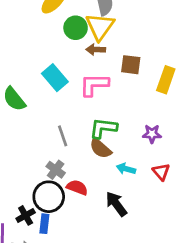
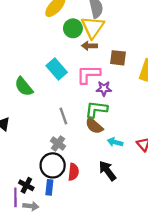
purple star: (152, 134) -> (104, 89), moved
red semicircle: (77, 187) -> (73, 172), moved, turned 77
black cross: (26, 215) -> (26, 185), moved, turned -32

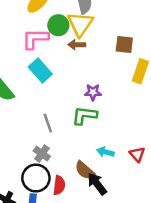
brown square: (118, 58) -> (124, 44), moved
pink L-shape: (88, 74) -> (35, 39), moved
brown semicircle: (94, 126) -> (85, 170), moved

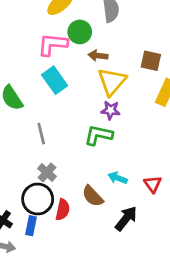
yellow triangle: (80, 24) -> (112, 82), moved
gray line: (48, 123) -> (41, 134), moved
black arrow: (97, 184) -> (126, 218), moved, turned 70

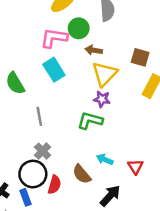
blue rectangle: (31, 226) -> (26, 197), turned -35

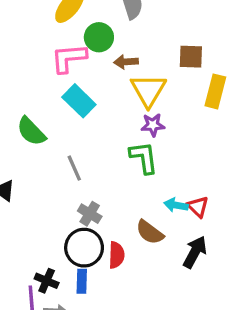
green L-shape: (90, 121) -> (144, 157), turned 80
red triangle: (135, 167) -> (198, 207), moved
blue rectangle: (26, 197) -> (82, 281), turned 35

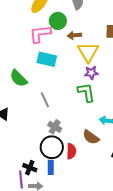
cyan rectangle: (79, 101) -> (47, 59), turned -30

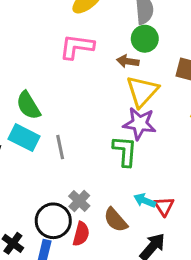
green circle: (58, 21) -> (145, 39), moved
cyan rectangle: (47, 59) -> (24, 138), moved
purple star: (91, 73) -> (140, 124), size x1.5
gray cross: (55, 127) -> (79, 201), moved

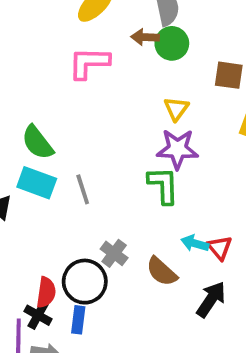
brown arrow: (128, 61) -> (145, 37), moved
yellow triangle: (142, 91) -> (176, 109), size x0.6
red semicircle: (81, 234) -> (46, 292), moved

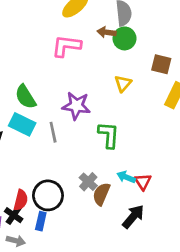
purple star: (177, 149) -> (76, 106), moved
gray cross: (114, 253) -> (88, 182), moved
brown semicircle: (162, 272) -> (101, 194), turned 65

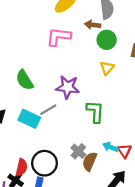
green circle: (124, 38) -> (107, 40), moved
cyan rectangle: (22, 124) -> (29, 119), moved
gray line: (53, 132) -> (48, 110), turned 72

